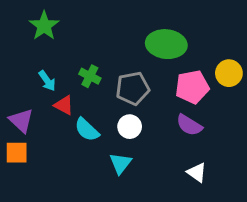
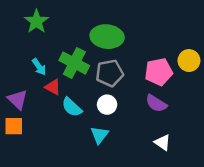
green ellipse: (166, 44) -> (107, 37), moved
green cross: (90, 76) -> (74, 63), size x1.6

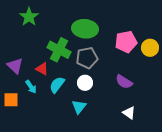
cyan arrow: (39, 67) -> (31, 87), moved
pink pentagon: (159, 72) -> (126, 42), moved
purple triangle: (18, 100) -> (15, 66), moved
cyan semicircle: (72, 107) -> (57, 85), turned 84

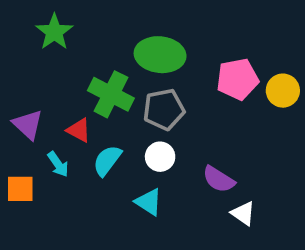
purple semicircle: (124, 82) -> (219, 179), moved
cyan triangle: (79, 107) -> (149, 202), turned -35

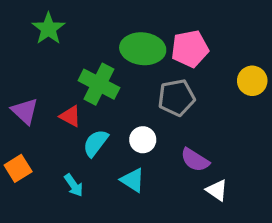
pink pentagon: (238, 79) -> (190, 49), moved
gray pentagon: (164, 109) -> (176, 98), moved
cyan arrow: (58, 164) -> (74, 185), moved
orange square: (20, 189) -> (18, 168), turned -32

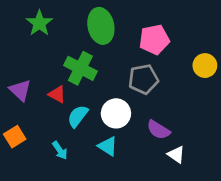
green ellipse: (143, 49) -> (101, 26), moved, turned 72
white circle: (143, 140) -> (116, 113), size x1.4

